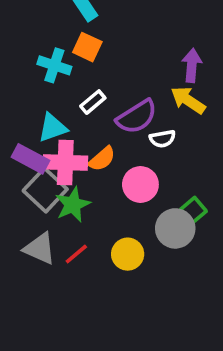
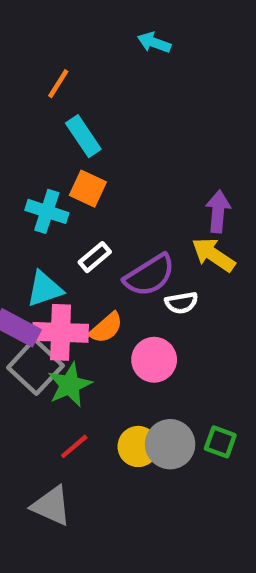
green square: (194, 210) -> (220, 442), moved, turned -30
gray circle: (175, 228) -> (170, 444), moved
gray triangle: (40, 249) -> (51, 506), moved

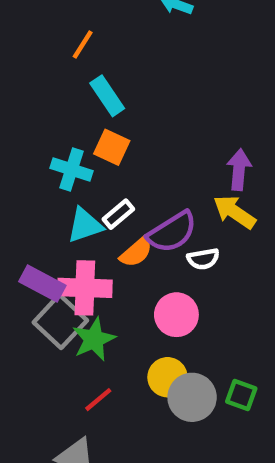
cyan triangle: (45, 289) -> (85, 225), moved
orange semicircle: (106, 328) -> (136, 252), moved
yellow circle: (138, 446) -> (167, 377), moved

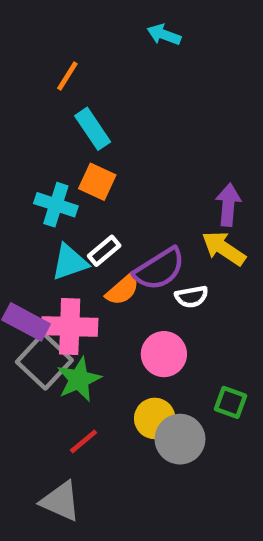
green square: (241, 395) -> (231, 402), moved

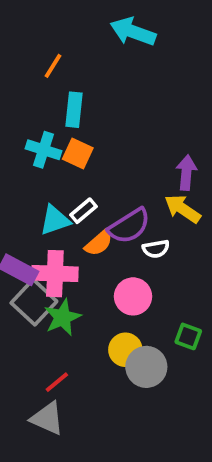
cyan arrow: (164, 35) -> (133, 32), size x1.6
cyan rectangle: (93, 129) -> (74, 110), turned 40
cyan cross: (56, 205) -> (43, 150), moved
red line: (83, 441) -> (57, 382), moved

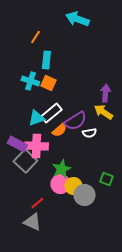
white rectangle: (83, 211) -> (51, 113), size x1.5
pink circle: (133, 296) -> (60, 184), moved
green star: (63, 317) -> (61, 169), moved

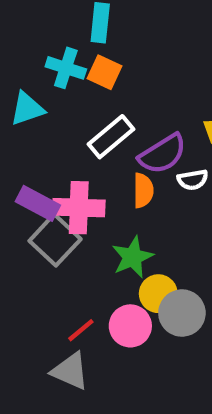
cyan triangle: (36, 118) -> (27, 109), moved
orange semicircle: (59, 130) -> (143, 190), moved, turned -49
pink circle: (60, 184) -> (130, 326), moved

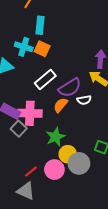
orange semicircle: (143, 190) -> (61, 105), turned -140
gray square: (55, 240) -> (19, 129), size x0.7

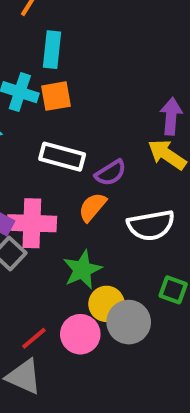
orange square: (42, 49) -> (56, 96), turned -35
white rectangle: (45, 80) -> (62, 157), turned 55
purple semicircle: (70, 88) -> (111, 173), size x0.7
white semicircle: (84, 100) -> (151, 225), moved, size x1.6

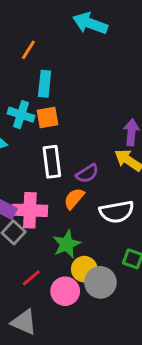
white rectangle: (62, 157) -> (52, 162), turned 68
red line: (34, 338) -> (31, 278), moved

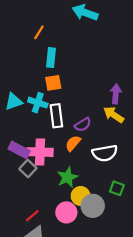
cyan cross: (21, 115) -> (38, 103), moved
red line: (31, 278) -> (32, 216), moved

